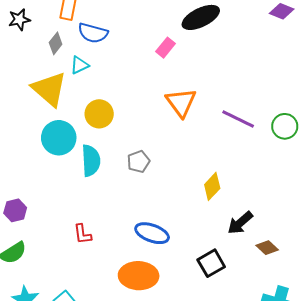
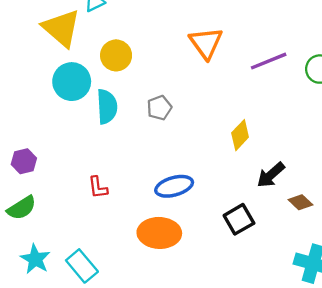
purple line: (238, 119) -> (269, 61), turned -48
blue ellipse: (152, 233) -> (174, 186), turned -36

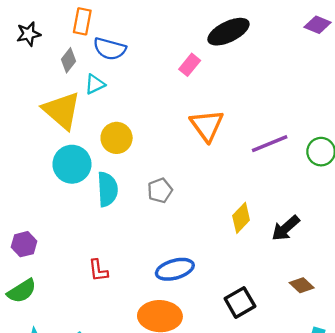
black arrow: (271, 175) -> (286, 228), moved

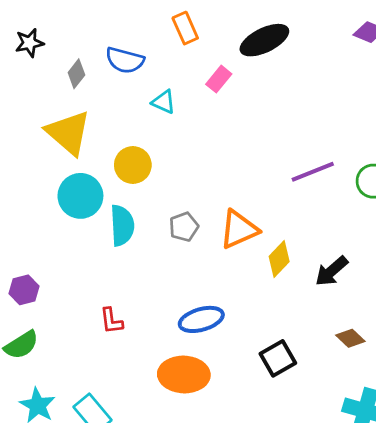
orange rectangle: (82, 21) -> (185, 28), moved, turned -35
cyan triangle: (95, 84) -> (164, 102), moved, turned 50
orange triangle: (207, 125) -> (239, 229), moved, turned 42

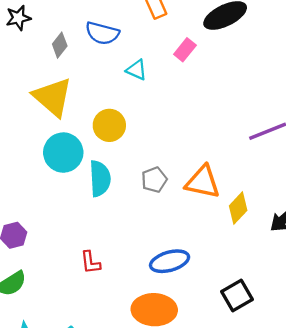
orange triangle: (239, 229) -> (203, 182), turned 36

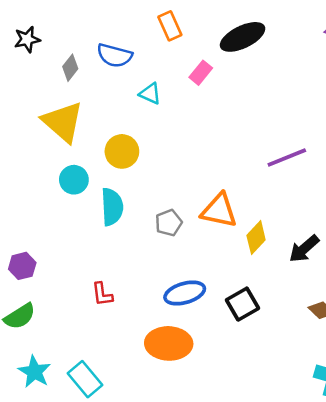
cyan circle: (63, 153) -> (74, 180), size x0.7
gray pentagon: (154, 180) -> (169, 223), moved
black square: (237, 295) -> (243, 304), moved

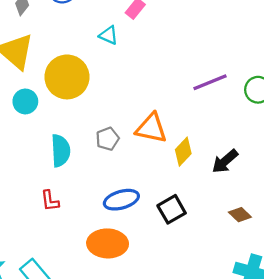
cyan triangle: (150, 94) -> (109, 35), moved
yellow circle: (122, 151) -> (67, 77), size x1.5
cyan semicircle: (112, 207) -> (61, 151), moved

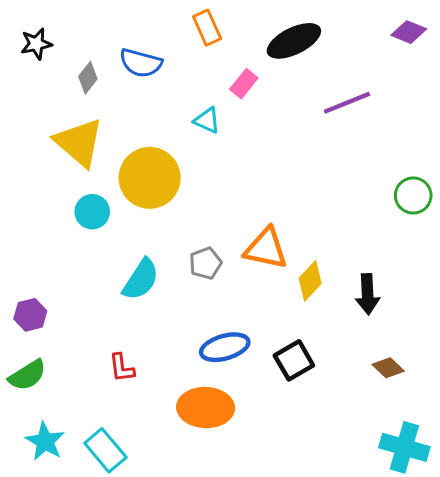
purple line: (210, 82) -> (347, 103), moved
cyan semicircle: (61, 151) -> (141, 279), turned 36
black arrow: (225, 161) -> (368, 294), turned -52
red L-shape: (50, 201) -> (122, 368), moved

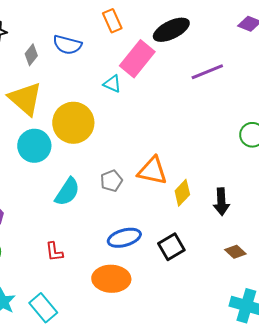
pink rectangle: (244, 84) -> (137, 59), size x1.8
cyan circle: (92, 212) -> (34, 146), size x1.4

